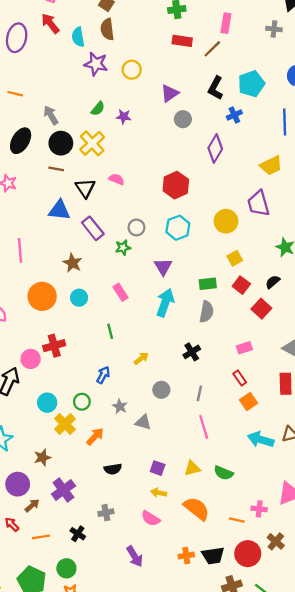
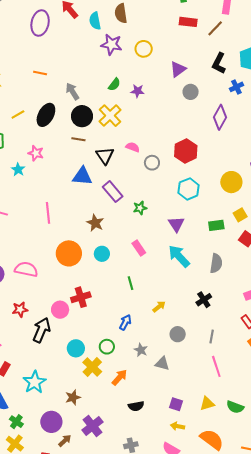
gray circle: (136, 227) -> (152, 163), moved
green rectangle: (208, 284) -> (216, 225), moved
cyan arrow: (165, 303) -> (179, 256), turned -60

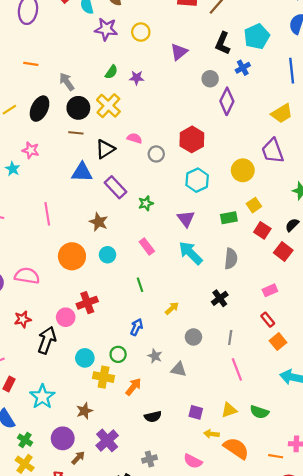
gray circle: (191, 92) -> (210, 79), moved
black triangle: (105, 156) -> (105, 149), turned 36
yellow cross: (92, 367) -> (104, 377), turned -30
yellow arrow: (178, 426) -> (211, 434), moved

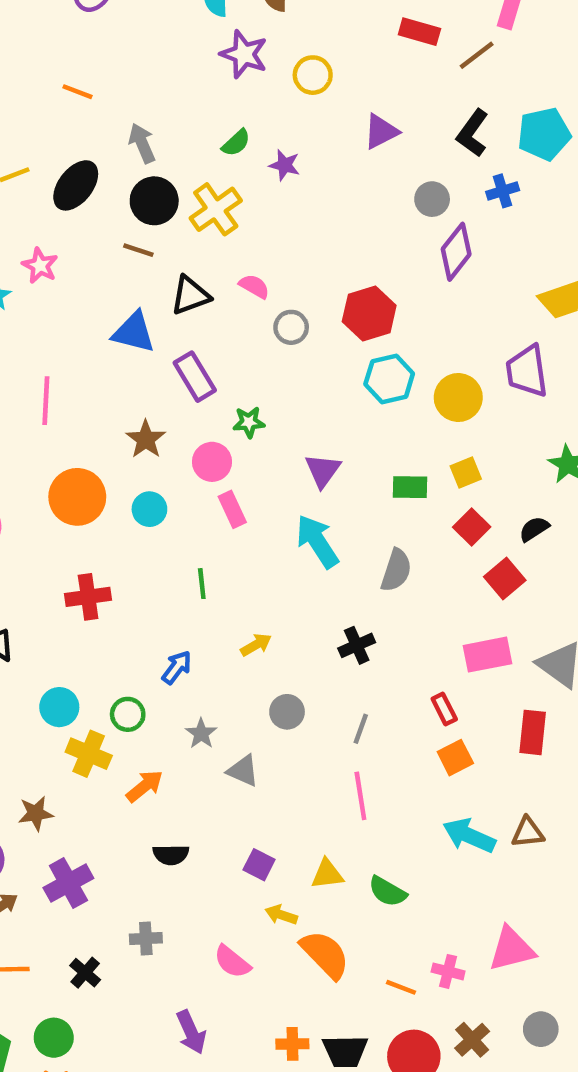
cyan hexagon: (197, 180) -> (389, 379), moved
pink rectangle: (270, 290) -> (488, 655), moved, size x1.5
pink circle: (66, 317) -> (212, 462), moved

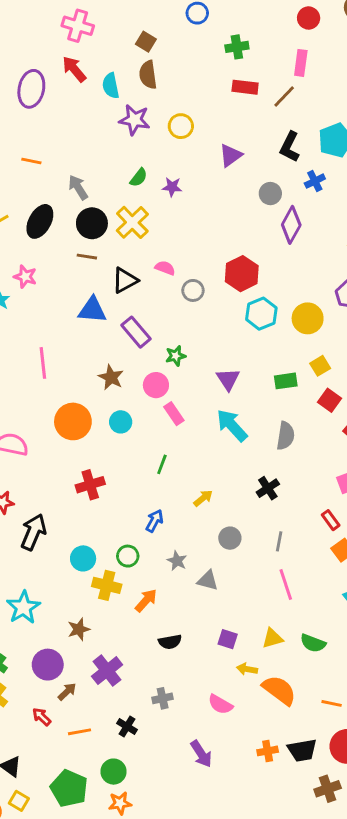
green line: (202, 584) -> (162, 464), turned 36

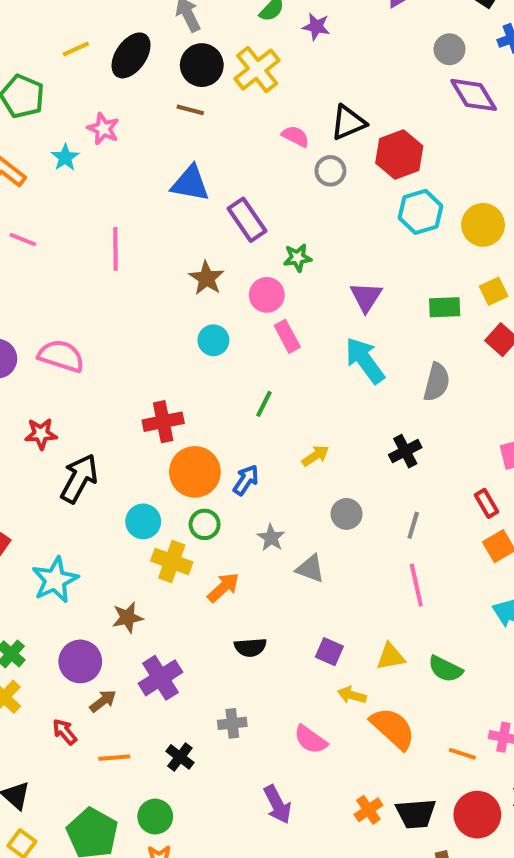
purple diamond: (291, 225) -> (474, 95), turned -66
black triangle: (125, 280) -> (348, 123), moved
orange circle: (73, 421) -> (195, 472), moved
orange cross: (268, 751) -> (368, 810), turned -30

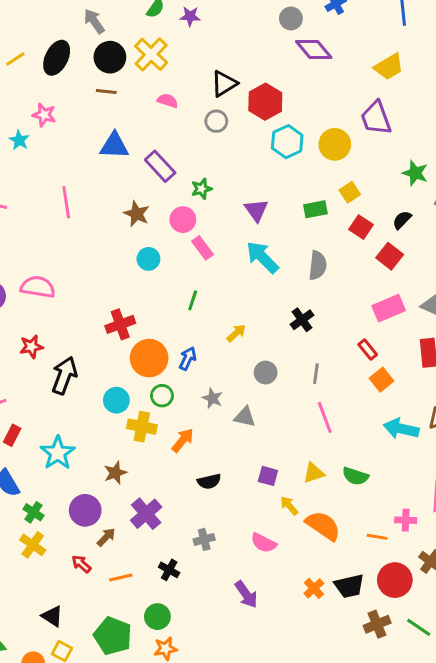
pink semicircle: (295, 136) -> (168, 101), moved
yellow arrow: (352, 695) -> (289, 506), turned 42

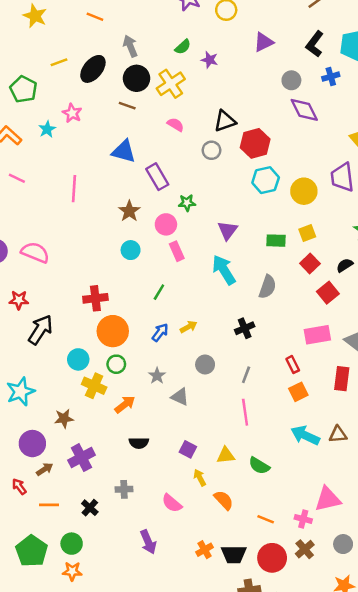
blue arrow: (188, 358) -> (160, 332), moved
pink cross: (406, 520) -> (303, 519), moved
orange semicircle: (323, 526) -> (224, 500), size x0.7

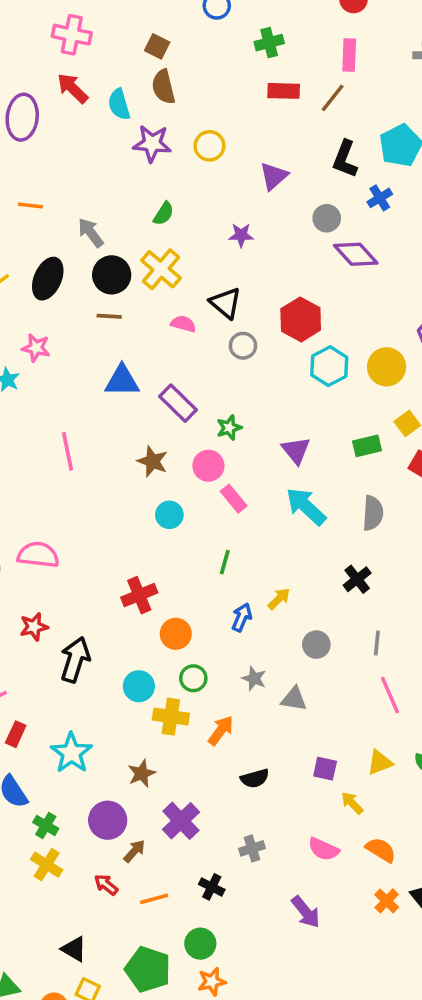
purple star: (210, 60) -> (241, 235), moved
black triangle: (225, 121) -> (226, 303), moved, turned -45
orange circle: (113, 331) -> (176, 634), size x0.7
orange semicircle: (224, 500) -> (381, 850), moved

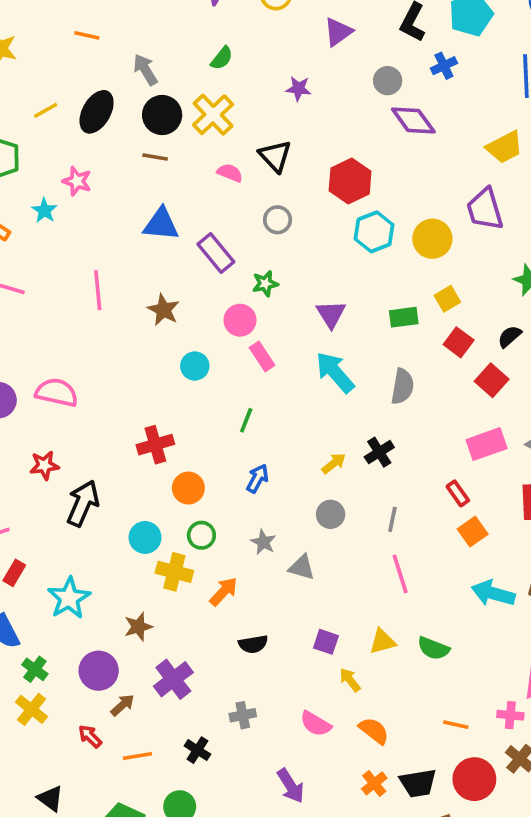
gray circle: (243, 346) -> (278, 220), moved
brown star: (153, 461) -> (163, 310), moved
yellow arrow: (279, 599) -> (334, 463), moved

